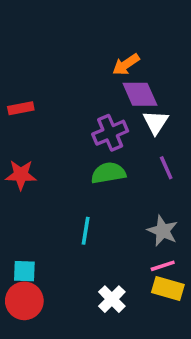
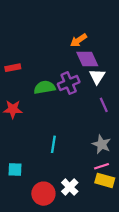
green semicircle: (108, 173) -> (45, 87), moved
red circle: (24, 301) -> (43, 194), moved

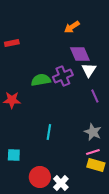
orange arrow: (78, 40) -> (72, 27), moved
red rectangle: (13, 68) -> (12, 43), moved
white cross: (70, 187) -> (61, 183), moved

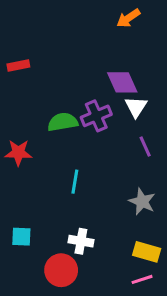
orange arrow: (72, 27) -> (128, 18), moved
cyan line: (49, 132) -> (75, 182), moved
pink line: (93, 152) -> (142, 279), moved
white cross: (61, 183) -> (81, 241), moved, turned -35

